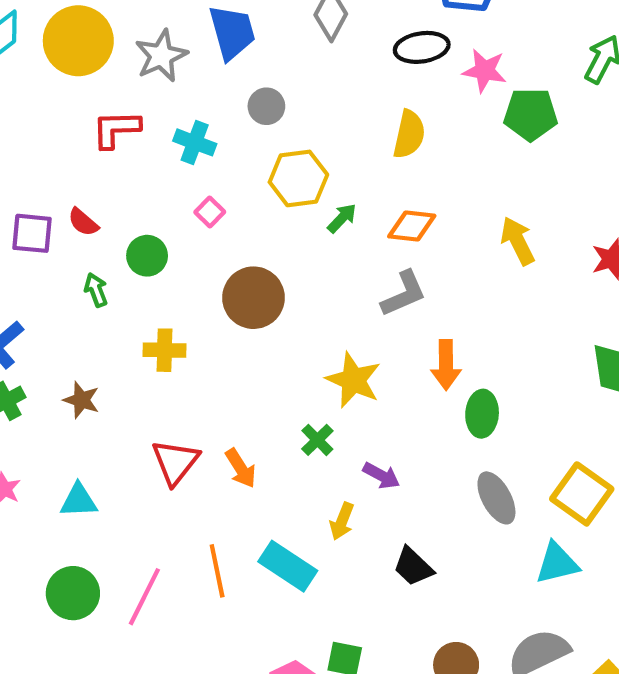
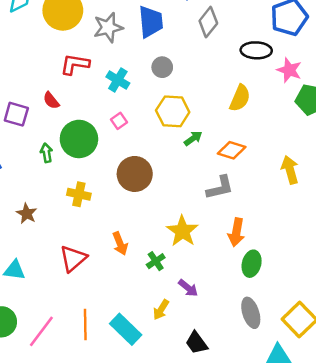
red semicircle: (83, 222) -> (51, 100), moved
green circle: (147, 256) -> (79, 139), size x1.6
orange arrow: (241, 468) -> (120, 244), moved

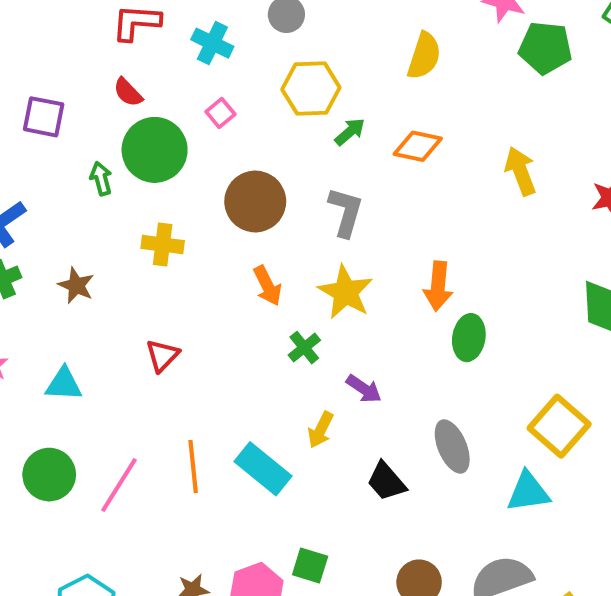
red semicircle: (51, 100) -> (128, 92), moved
gray L-shape: (220, 188) -> (346, 212), moved, turned -56
orange arrow: (120, 244) -> (267, 286), moved
red triangle: (73, 259) -> (162, 356), size x0.7
gray ellipse: (251, 313) -> (452, 446), moved

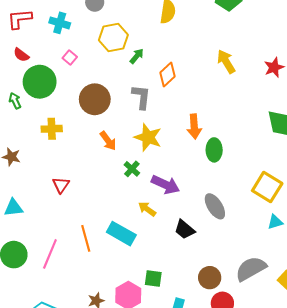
orange diamond: (418, 146) -> (167, 74), moved, turned -45
purple arrow: (364, 389) -> (165, 185), size x1.5
yellow arrow: (321, 430) -> (147, 209), turned 108
cyan triangle: (528, 492) -> (275, 222), moved, size x0.7

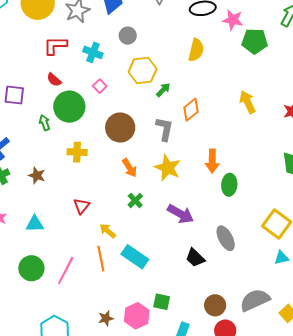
green cross: (132, 169) -> (135, 201), moved
yellow arrow: (147, 209) -> (108, 231), moved

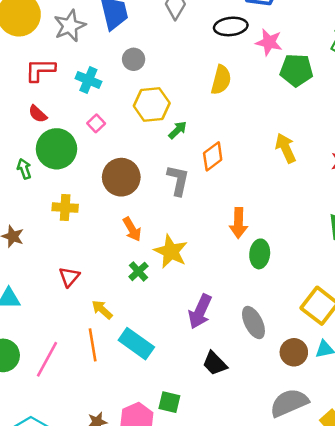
yellow star: (168, 168) -> (171, 251), moved
purple arrow: (180, 214) -> (200, 312), moved, turned 84
black trapezoid: (195, 258) -> (215, 363), moved
brown circle: (215, 305) -> (294, 352), moved

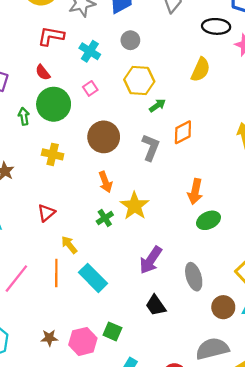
green ellipse: (260, 254) -> (209, 220), turned 50

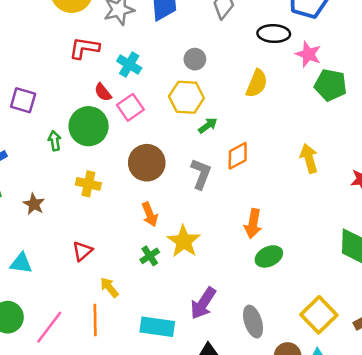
gray circle: (130, 40) -> (195, 59), moved
red semicircle: (43, 72) -> (103, 92), moved
pink square: (90, 88) -> (130, 107), size x1.5
cyan rectangle: (93, 278) -> (157, 327), moved, turned -36

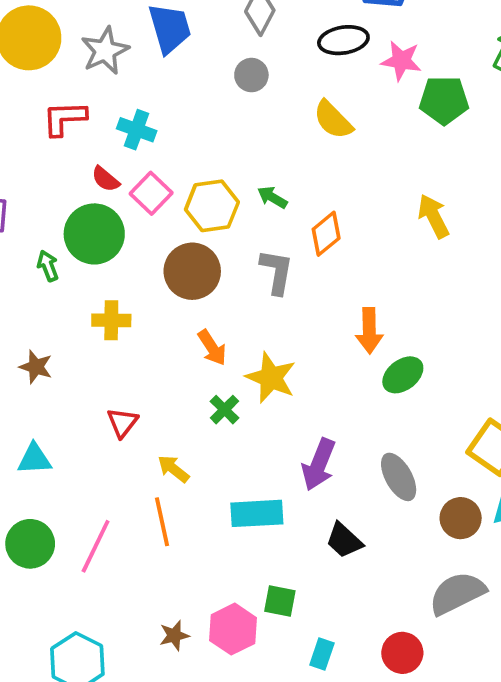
gray circle: (195, 59) -> (251, 75), moved
yellow semicircle: (257, 83) -> (333, 120), turned 124
yellow hexagon: (186, 97) -> (212, 206), moved
green arrow: (208, 126) -> (272, 197), turned -102

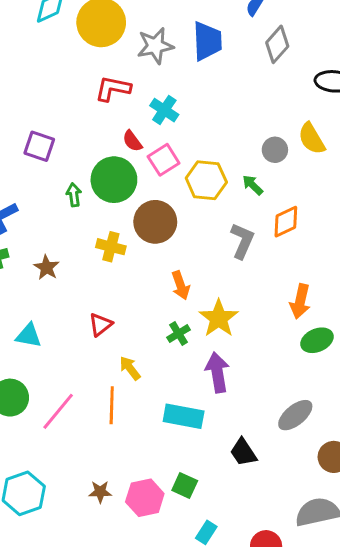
gray circle: (251, 75) -> (275, 150), moved
brown circle: (192, 271) -> (155, 222), moved
purple arrow: (319, 465) -> (217, 372), moved, turned 135
gray ellipse: (399, 477) -> (295, 415), turned 66

